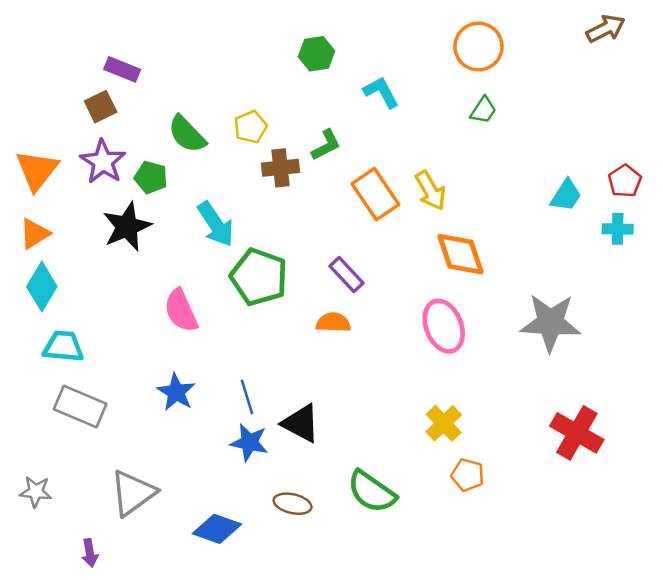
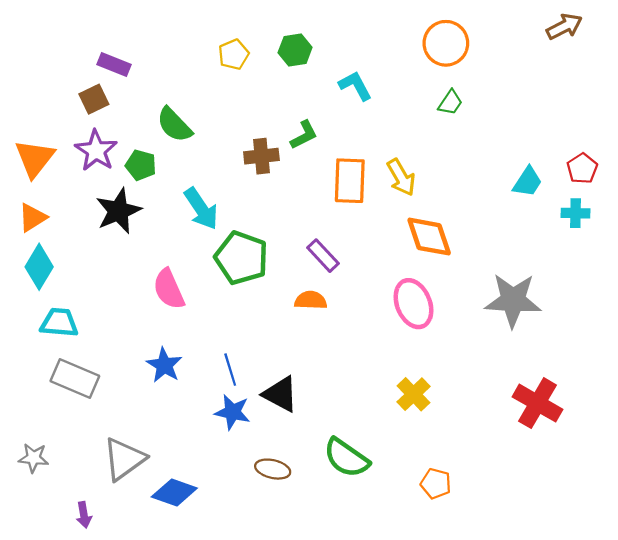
yellow pentagon: (251, 127) -> (234, 54), moved
orange rectangle: (375, 194) -> (350, 181), turned 36
orange pentagon: (468, 475) -> (436, 484), moved
blue diamond: (217, 529) -> (174, 493), moved

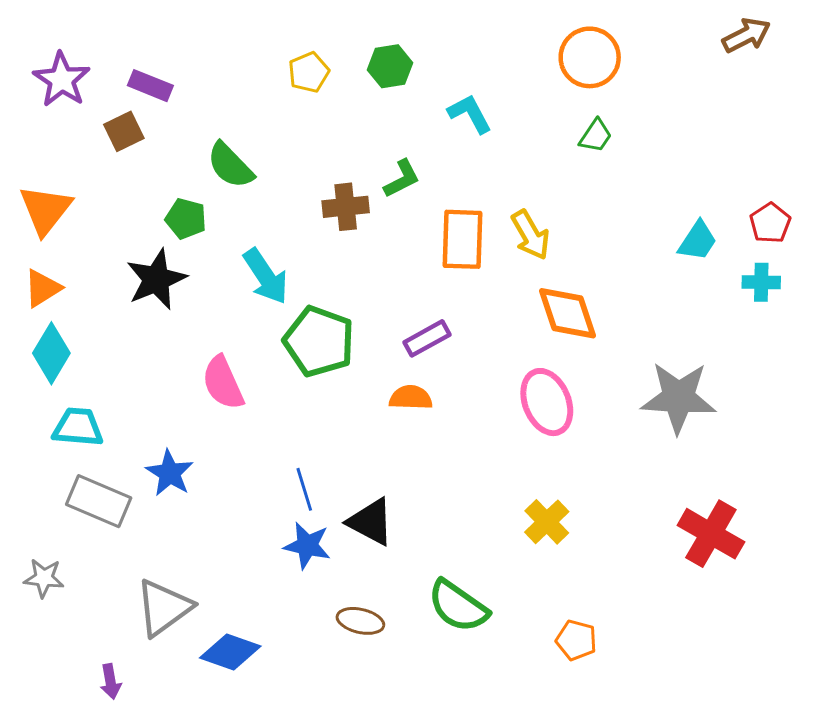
purple star: (96, 151) -> (62, 80), moved
purple rectangle: (323, 256) -> (427, 338), turned -76
blue star: (164, 365) -> (170, 473), moved
gray star: (34, 458) -> (44, 578), moved

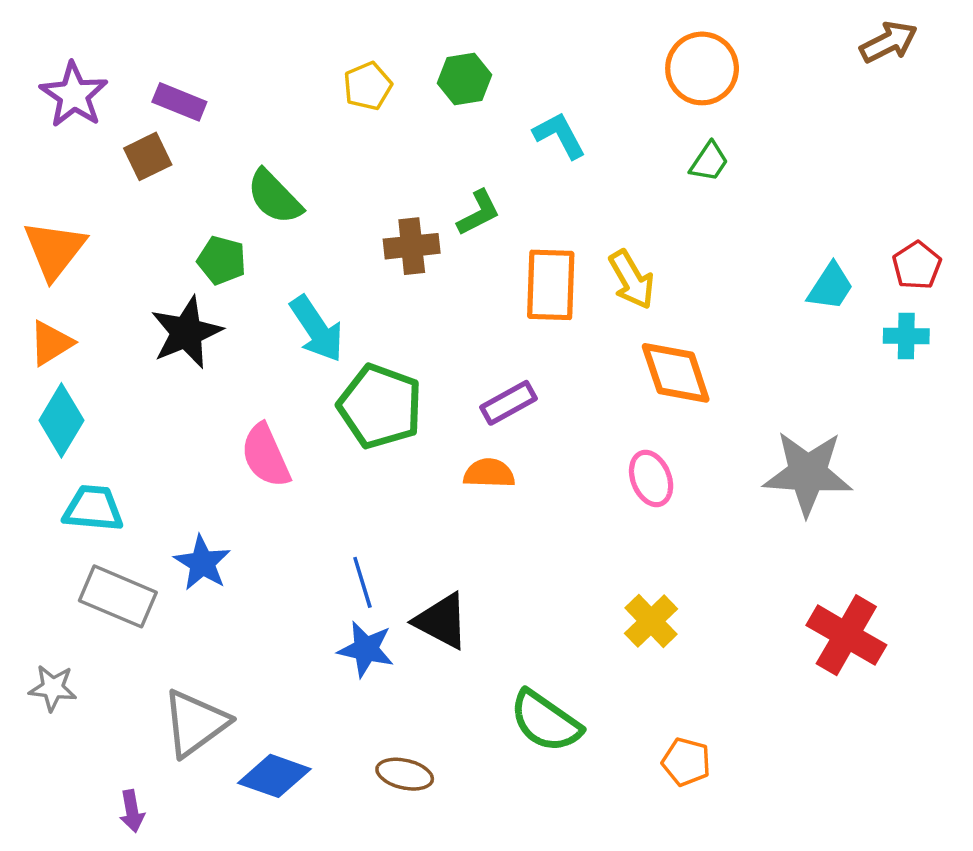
pink ellipse: (547, 402) -> (651, 478), size x0.7
brown ellipse: (360, 621) -> (405, 774), moved

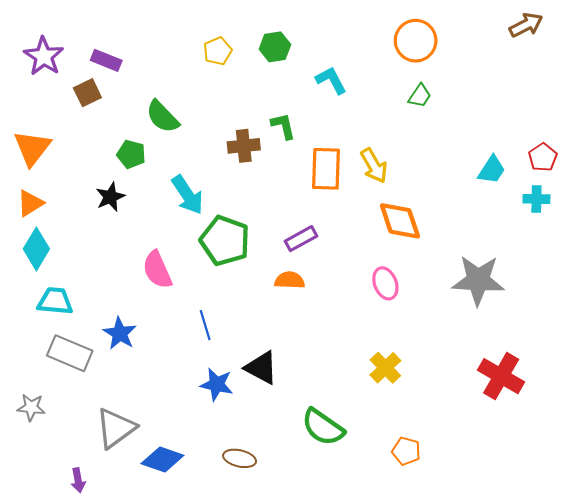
green L-shape: (479, 213) -> (283, 126), turned -76
black star: (186, 332) -> (110, 197), size x0.7
blue line: (362, 582) -> (205, 325), moved

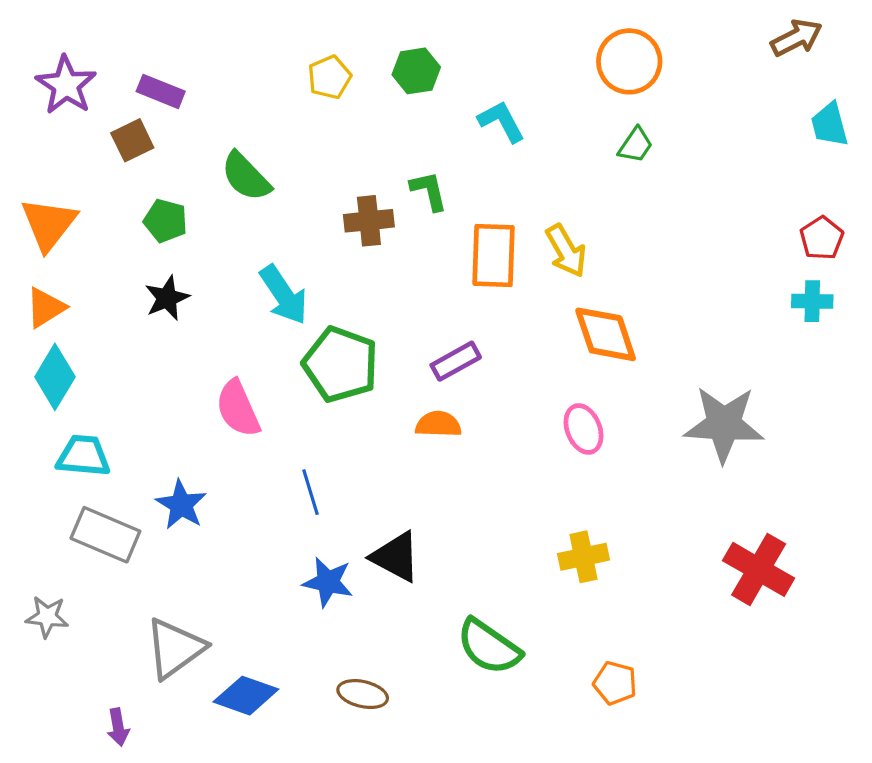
green pentagon: (131, 154) -> (165, 221), moved
cyan trapezoid: (492, 170) -> (830, 125), moved, turned 132
yellow cross: (385, 368) -> (583, 557), turned 32

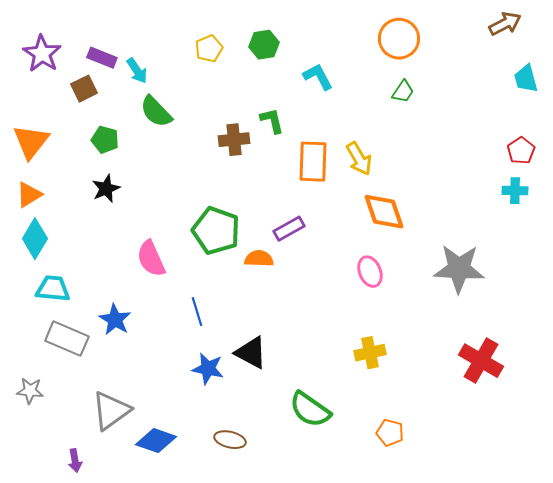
cyan arrow: (284, 295) -> (137, 71), moved, size x0.7
orange semicircle: (438, 424) -> (259, 259), moved

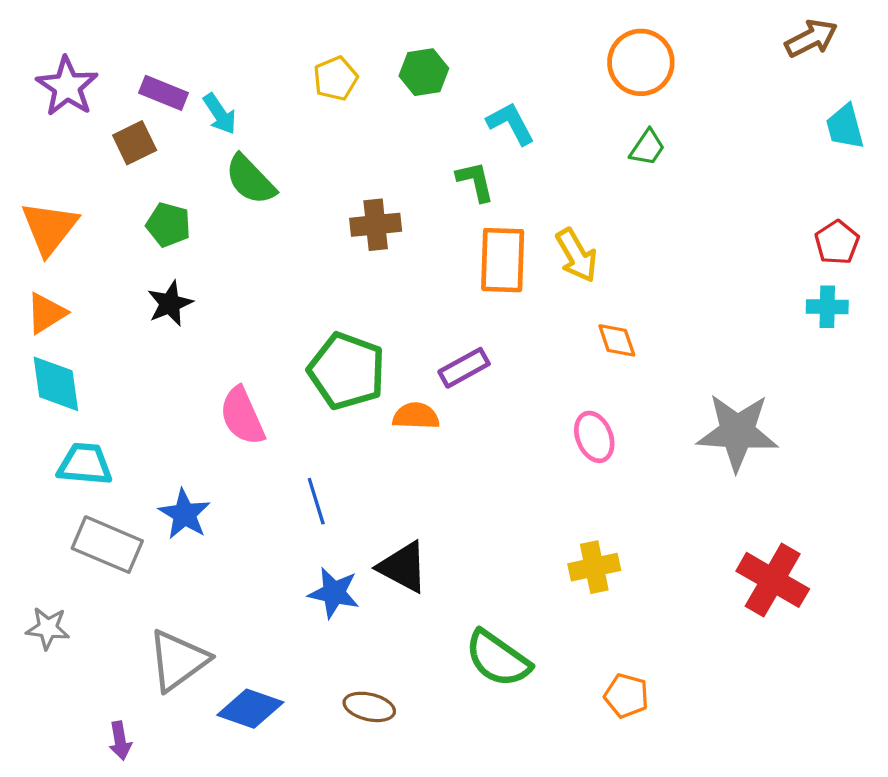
green L-shape: (272, 121) -> (475, 181), moved
orange diamond: (384, 212) -> (617, 340), size x0.6
cyan diamond: (35, 239) -> (56, 384), turned -39

